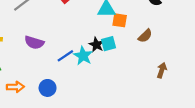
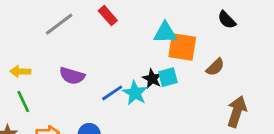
orange square: (120, 20) -> (182, 47), size x1.5
brown arrow: (162, 70) -> (237, 112), size x1.5

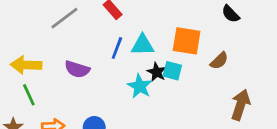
cyan triangle: (165, 33) -> (143, 45), moved
yellow arrow: (20, 71) -> (26, 65), size x1.5
cyan square: (168, 77) -> (172, 71), turned 30
blue line: (112, 93) -> (117, 48), moved, turned -35

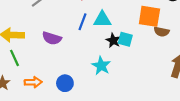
orange square: (187, 41) -> (149, 16), moved
brown semicircle: (219, 61) -> (162, 32), turned 56
cyan star: (140, 86) -> (101, 66), moved

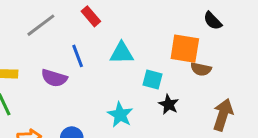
blue line: (83, 22) -> (78, 56), moved, turned -42
black star: (113, 40) -> (169, 104), moved

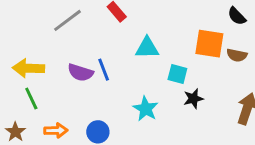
blue line: (78, 56) -> (104, 70), moved
brown semicircle: (201, 69) -> (237, 55), moved
black star: (169, 104) -> (193, 99), turned 30

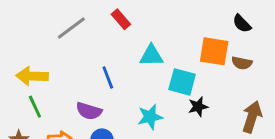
purple semicircle: (81, 73) -> (89, 111), moved
cyan square: (177, 74) -> (182, 82), size x1.4
cyan star: (146, 109) -> (150, 117), turned 30

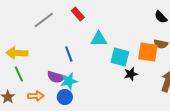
orange square: (214, 51) -> (148, 52), moved
cyan star: (150, 117) -> (69, 81), moved

